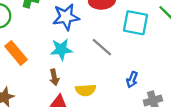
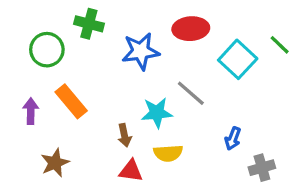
cyan square: (136, 23) -> (238, 59), turned 32
cyan star: (61, 49) -> (157, 113), moved

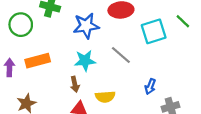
cyan square: (238, 59) -> (154, 31), turned 30
orange rectangle: (71, 101) -> (38, 61), turned -65
cyan star: (157, 113) -> (85, 61), moved

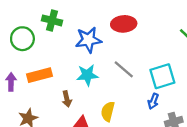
cyan square: (154, 31) -> (162, 76), moved
brown arrow: (75, 84) -> (67, 99), moved
yellow semicircle: (105, 97) -> (108, 111), turned 108

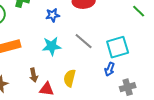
blue star: (88, 40) -> (53, 15), size x0.6
brown arrow: (67, 99) -> (34, 75), moved

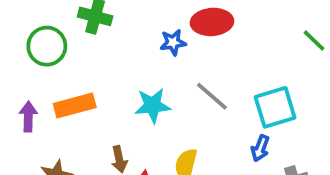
blue star: (53, 15) -> (173, 42), moved

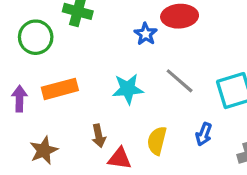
blue star: (173, 42) -> (146, 34), turned -30
blue arrow: (260, 148) -> (204, 134), moved

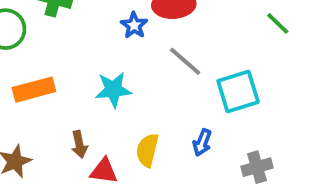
gray line: (180, 81) -> (185, 61), moved

